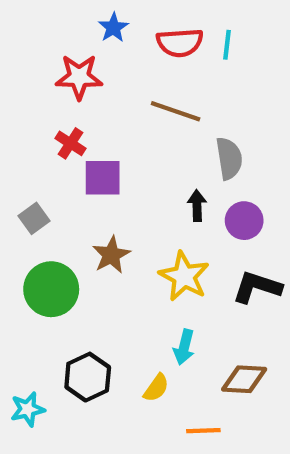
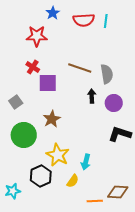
brown line: (176, 111) -> (80, 68), moved
yellow star: (184, 276) -> (58, 155), moved
brown diamond: (244, 379) -> (118, 192), moved

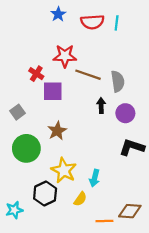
red star: (37, 36) -> (65, 56), moved

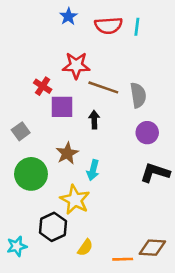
black arrow: (101, 105) -> (94, 120), moved
cyan arrow: (95, 178) -> (93, 170), moved
yellow semicircle: (80, 199) -> (85, 248), moved

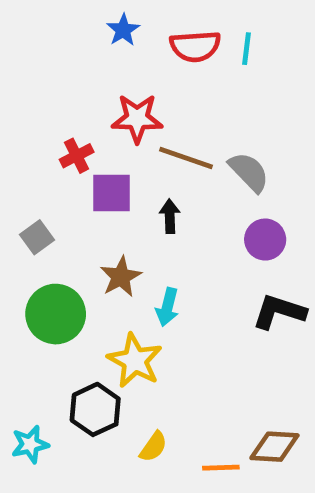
red cross: (43, 86) -> (77, 156), turned 30
gray semicircle: (138, 95) -> (249, 172), turned -35

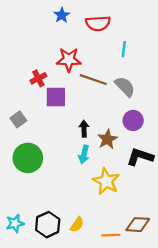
cyan line: (247, 49) -> (124, 49), moved
black arrow: (170, 216) -> (84, 129), moved
brown star: (121, 277) -> (107, 139), moved
yellow star: (135, 361) -> (106, 181), moved
black hexagon: (95, 409) -> (48, 225), moved

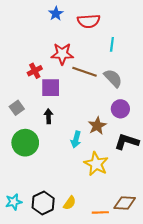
black arrow: (84, 129) -> (48, 116), moved

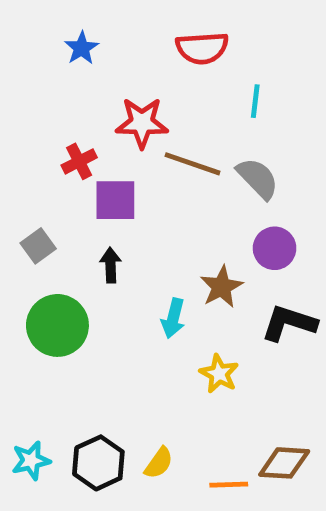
blue star: (56, 14) -> (82, 48), moved
yellow star: (96, 164) -> (219, 374), size x0.7

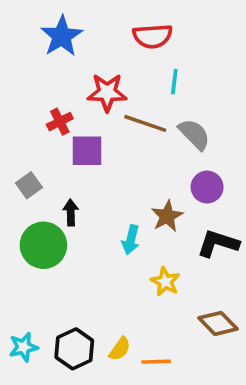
blue star: (82, 48) -> (62, 36), size x1.6
cyan line: (255, 101) -> (174, 82), moved
black arrow: (111, 265) -> (71, 213), moved
brown diamond: (284, 463) -> (218, 323), moved, turned 42
orange line: (229, 485) -> (156, 362), moved

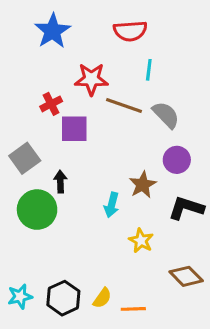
gray square: (29, 185) -> (25, 158), size x1.4

